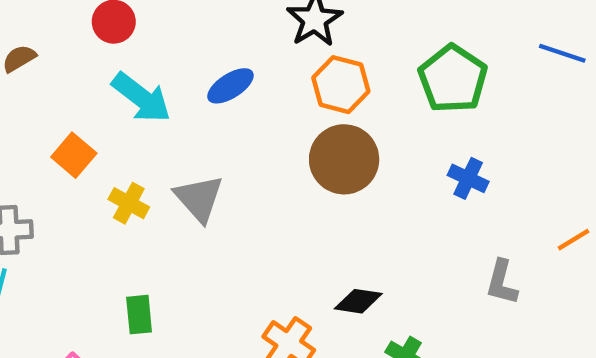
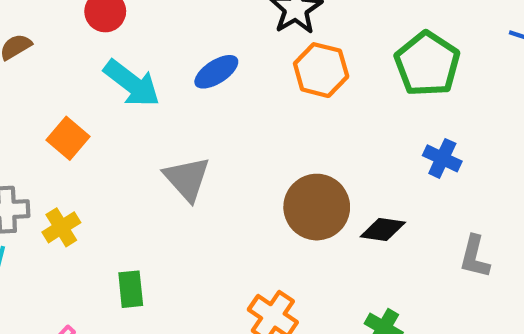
brown circle: (344, 159) -> (317, 207), moved
yellow cross: (129, 203) -> (61, 227), moved, turned 30
black diamond: (358, 301) -> (383, 229), moved

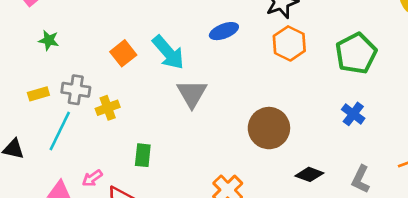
cyan arrow: (132, 83) -> (168, 52), moved
black diamond: (383, 229) -> (309, 174), moved

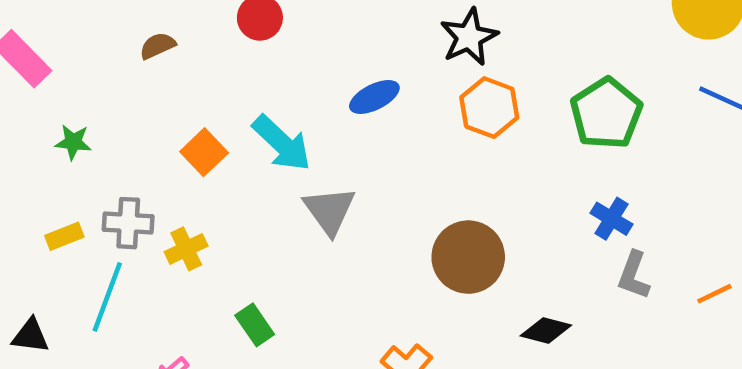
green rectangle: (143, 155) -> (255, 325), turned -35
gray L-shape: (361, 179) -> (634, 275), moved

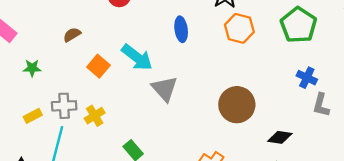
brown semicircle: (158, 46) -> (72, 35), moved
blue ellipse: (374, 97) -> (181, 29), turned -65

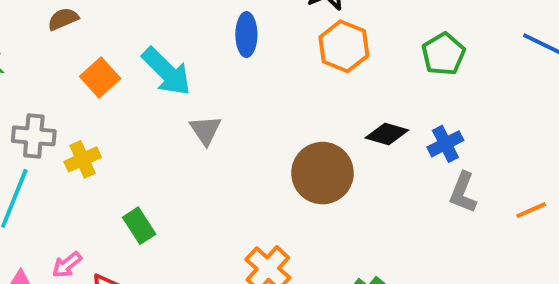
green pentagon: (299, 25) -> (443, 54), size x0.7
blue cross: (307, 78) -> (445, 144), turned 30
gray triangle: (165, 89) -> (205, 130), size x0.7
black diamond: (280, 137) -> (387, 134), moved

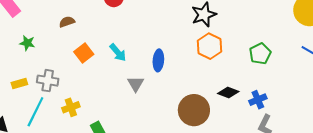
blue ellipse: (246, 35) -> (158, 60), moved
cyan arrow: (166, 72) -> (118, 53), size x0.7
yellow cross: (83, 159) -> (71, 107), moved

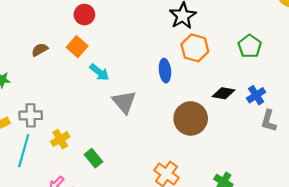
orange square: (84, 53) -> (77, 47), moved
blue ellipse: (158, 60) -> (165, 71), moved
gray triangle: (136, 84) -> (124, 102), size x1.4

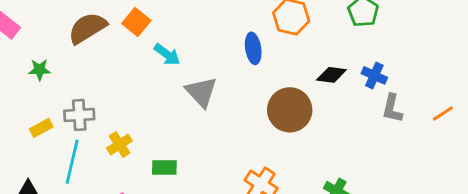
brown semicircle: (40, 50) -> (87, 28), size x1.8
blue cross: (256, 95) -> (374, 75), turned -30
green rectangle: (94, 158) -> (164, 168), turned -48

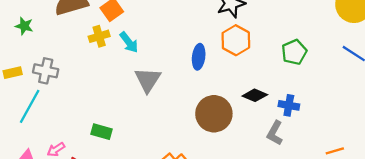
blue cross: (374, 75) -> (289, 105), turned -30
gray L-shape: (392, 108) -> (275, 133), moved
yellow cross: (119, 144) -> (99, 36), moved

